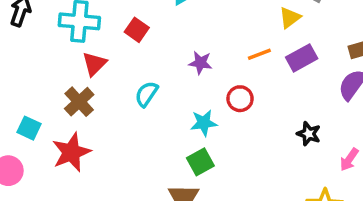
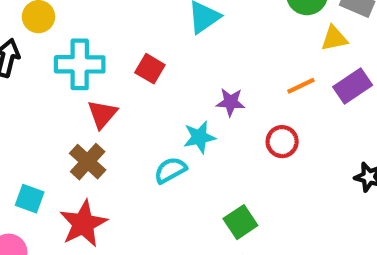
yellow triangle: (290, 18) -> (334, 38), turned 30
cyan semicircle: (146, 94) -> (170, 170), moved, turned 32
cyan star: (204, 123) -> (199, 137), moved

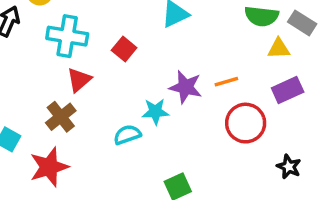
orange line: (301, 86) -> (226, 82), moved
purple star: (231, 102) -> (186, 87), size x1.4
red circle: (282, 142) -> (246, 123), moved, size x1.5

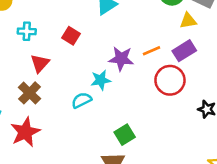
cyan cross: (67, 36) -> (27, 31), size x0.6
purple rectangle: (288, 90) -> (184, 51), moved

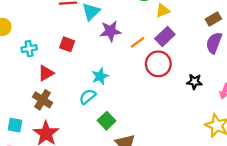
purple star: (121, 59) -> (110, 31), moved
red triangle: (40, 63) -> (46, 73), turned 30
green square: (125, 135) -> (107, 121), moved

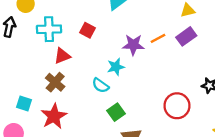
purple star: (110, 31) -> (133, 45), moved
cyan cross: (29, 49) -> (49, 29), size x1.5
red circle: (158, 64) -> (177, 106), moved
cyan semicircle: (88, 97) -> (101, 85), turned -114

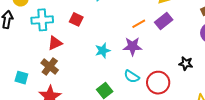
purple star: (133, 45) -> (132, 46), moved
cyan semicircle: (101, 85) -> (132, 77), moved
cyan square: (24, 104) -> (21, 78), moved

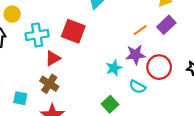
red square: (76, 19) -> (73, 31), size x1.6
cyan star: (103, 51) -> (114, 68), moved
red circle: (158, 83) -> (159, 67), moved

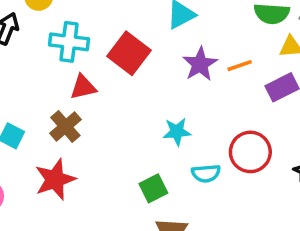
orange line: (140, 30) -> (240, 66), moved
purple star: (135, 55) -> (200, 64), moved, turned 30
cyan semicircle: (137, 87) -> (206, 173), turned -49

